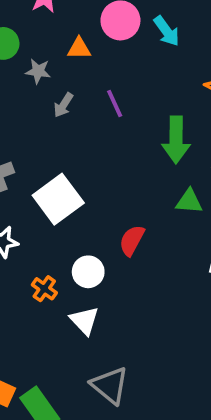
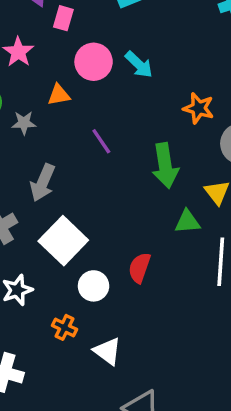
gray arrow: (63, 105) -> (43, 183), moved, size x1.5
white circle: (88, 272) -> (94, 286), moved

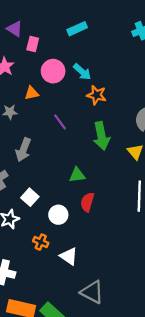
orange star: (199, 108) -> (97, 95), moved
green triangle: (187, 222) -> (77, 175), moved
white square: (63, 241) -> (30, 197), moved, size x0.6

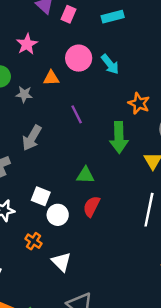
pink rectangle: (33, 44) -> (69, 14), moved
orange star: (97, 95) -> (139, 103), moved
white square: (30, 197) -> (41, 196), moved, turned -30

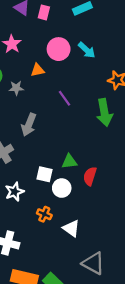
green triangle: (85, 175) -> (69, 162), moved

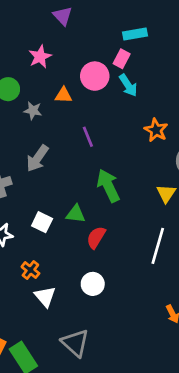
pink rectangle: (44, 12) -> (122, 59), moved
green arrow: (104, 112) -> (108, 186), moved, turned 152
white circle: (62, 188) -> (93, 284), moved
white triangle: (71, 228) -> (45, 297), moved

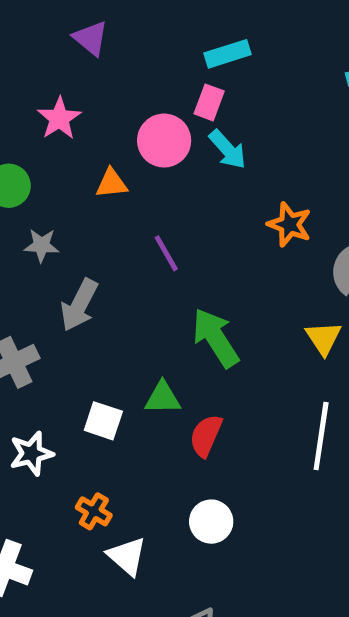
gray star: (33, 111) -> (41, 245), moved

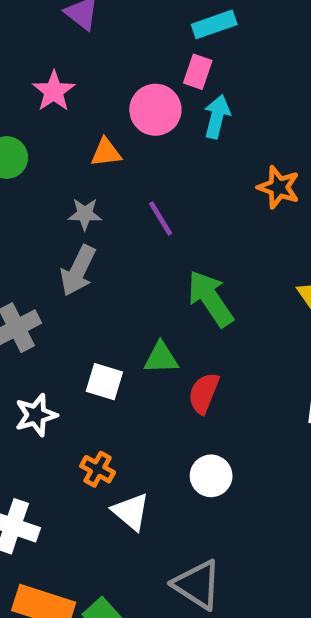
cyan arrow: (228, 149) -> (217, 117), turned -123
gray star: (41, 245) -> (85, 214), moved

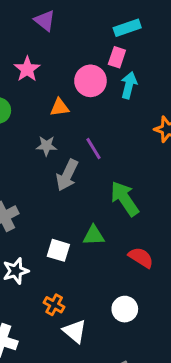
gray arrow: (78, 271) -> (67, 175), moved
red semicircle: (204, 393) -> (141, 257), moved, turned 100

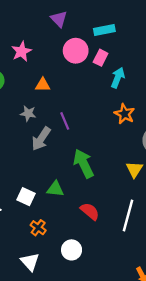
purple triangle: (45, 21) -> (59, 19), moved
pink rectangle: (117, 57) -> (101, 58), moved
pink circle: (90, 81) -> (76, 51), moved
cyan arrow: (129, 85) -> (118, 78), moved
orange cross: (54, 305) -> (38, 228), moved

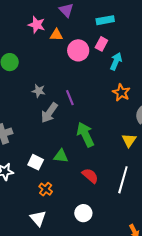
pink star: (21, 51) -> (37, 25), moved, turned -30
pink circle: (76, 51) -> (78, 50), moved
orange triangle: (43, 85) -> (56, 35), moved
white circle: (72, 250) -> (83, 213), moved

